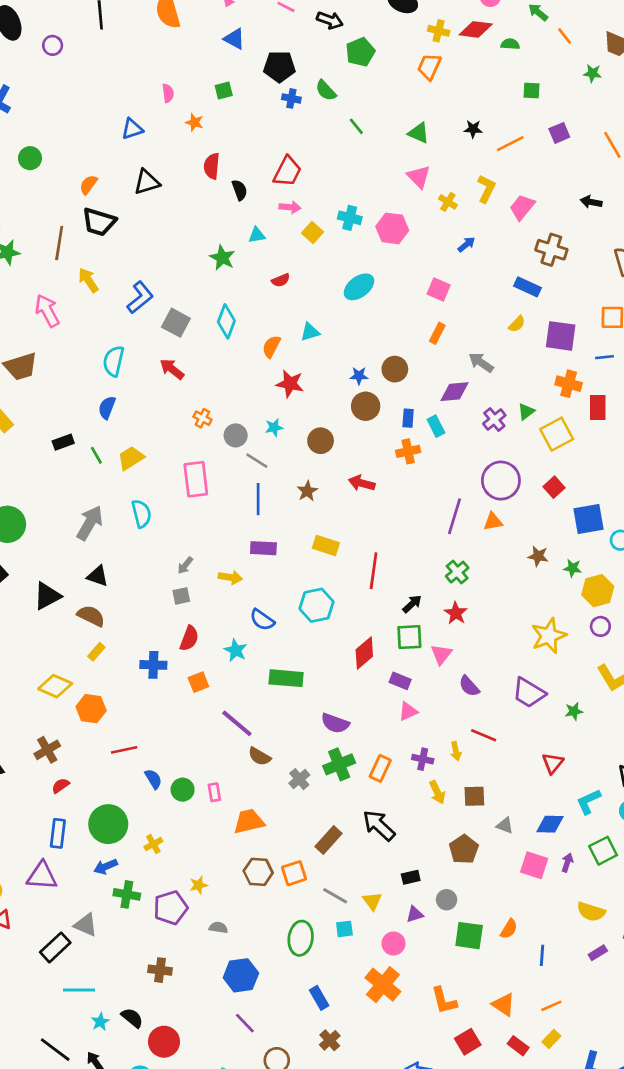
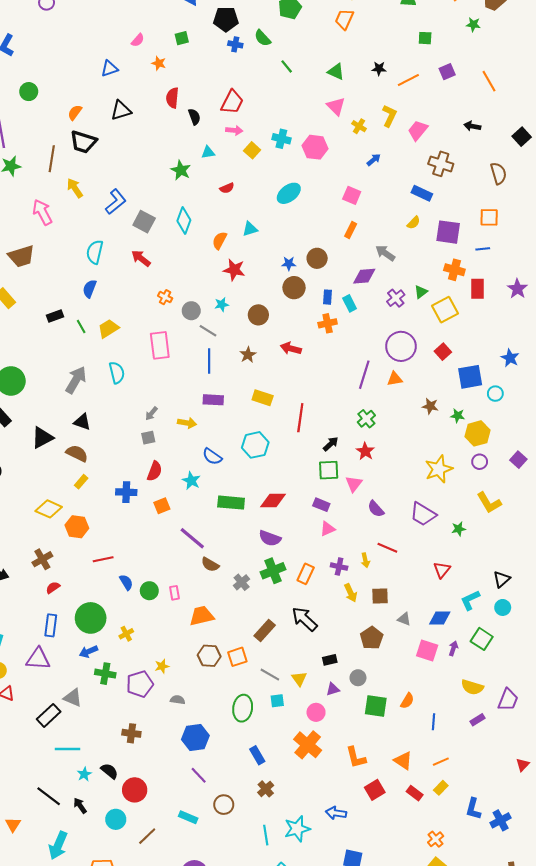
pink semicircle: (168, 93) -> (138, 40), turned 48
red diamond: (364, 653) -> (273, 501), moved, turned 40
green square: (603, 851) -> (482, 639), turned -30

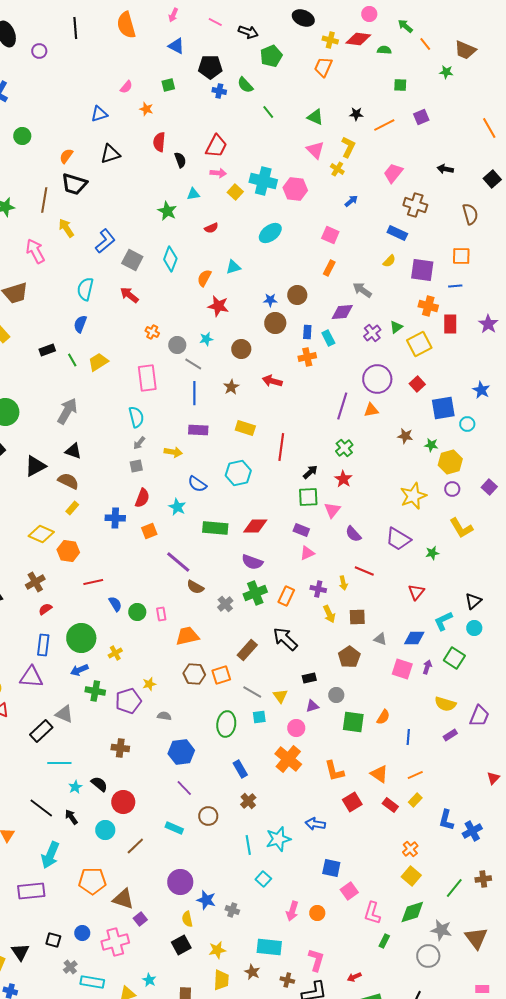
orange line: (489, 81) -> (489, 128), moved
yellow L-shape: (389, 116) -> (348, 147), moved
cyan cross: (281, 139) -> (263, 181), size x1.5
cyan semicircle: (117, 373) -> (136, 417), moved

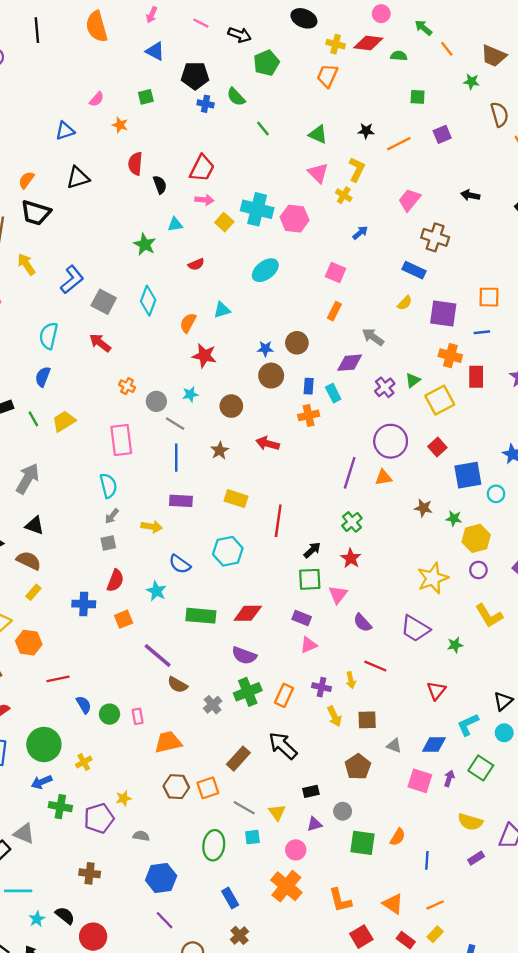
brown semicircle: (470, 214) -> (500, 114), moved

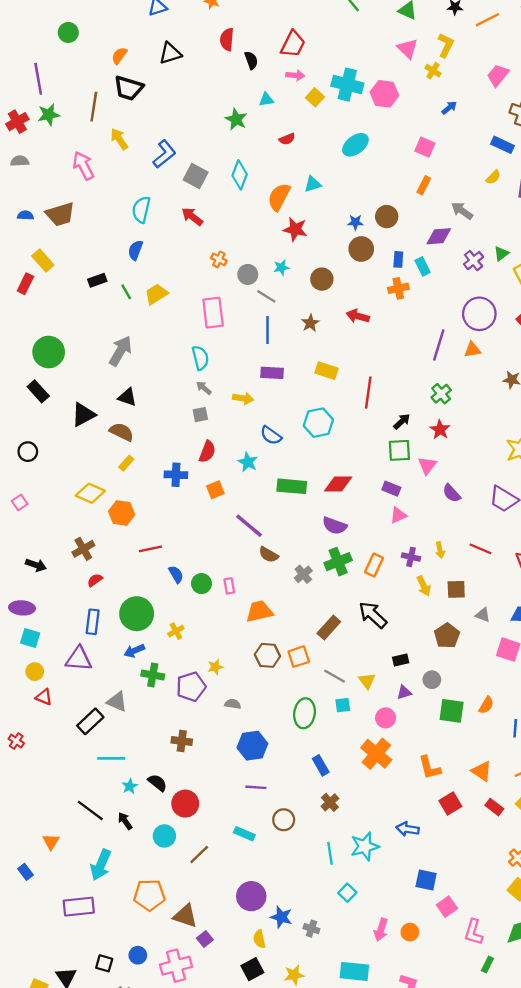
orange semicircle: (188, 323) -> (279, 197), size x1.4
gray arrow: (112, 516) -> (204, 388), turned 91
red line: (375, 666) -> (480, 549), moved
purple line: (165, 920) -> (256, 787), turned -42

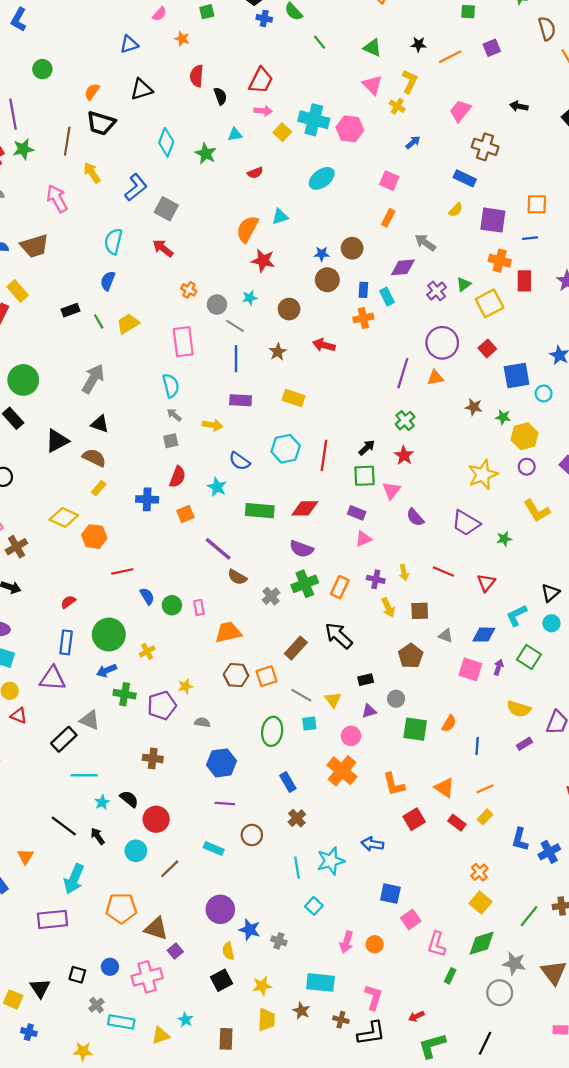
cyan diamond: (240, 175) -> (166, 142), moved
red line: (368, 393) -> (324, 455), moved
brown cross: (83, 549) -> (16, 547), moved

